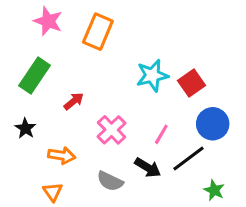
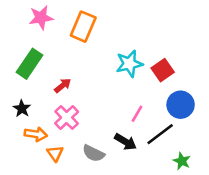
pink star: (48, 21) -> (41, 18), turned -30
pink cross: (112, 130) -> (67, 118), moved
orange arrow: (62, 155) -> (36, 134), moved
orange triangle: (53, 192) -> (55, 153), moved

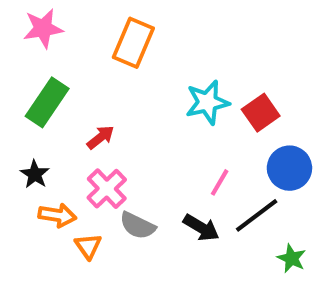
pink star: (41, 18) -> (43, 28), moved
gray semicircle: (93, 153) -> (137, 226), moved

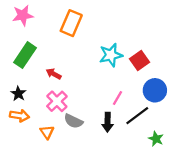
red arrow: (101, 137) -> (54, 74), turned -112
orange arrow: (57, 215) -> (19, 116), moved
black arrow: (201, 228) -> (108, 122), turned 60

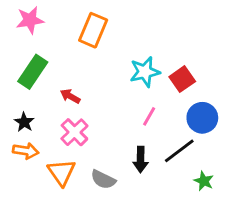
pink line: (117, 98) -> (149, 116), moved
gray semicircle: (73, 121) -> (103, 180), moved
orange triangle: (47, 132) -> (62, 172), size x1.5

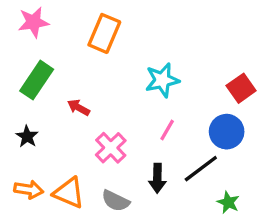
red square: (182, 79) -> (241, 88), moved
pink cross: (74, 132) -> (111, 148), moved
orange arrow: (26, 151) -> (29, 190), moved
orange triangle: (62, 172) -> (69, 193), turned -32

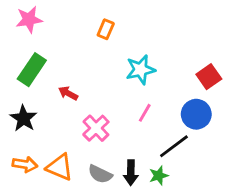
orange rectangle: (104, 33) -> (106, 29), moved, size x0.6
black star: (27, 136) -> (23, 118), size x1.4
black arrow: (157, 178) -> (131, 173), moved
green star: (228, 202) -> (159, 176), moved, turned 30

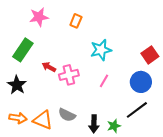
pink star: (29, 19) -> (39, 17), moved
pink cross: (96, 128) -> (69, 75), moved, turned 30
black line: (174, 146) -> (137, 110), moved
gray semicircle: (100, 174) -> (67, 115), moved

